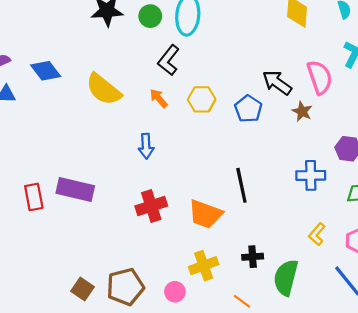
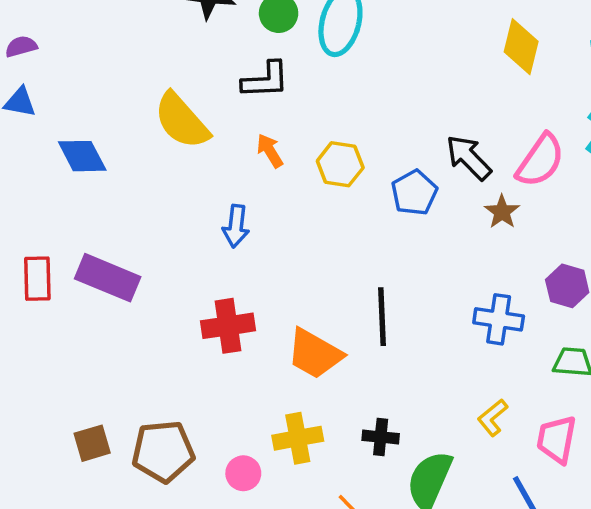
black L-shape: (169, 60) -> (265, 80), moved, turned -140
blue diamond: (46, 71) -> (82, 156), moved
pink semicircle: (320, 77) -> (540, 160), turned 44
brown square: (82, 289) -> (92, 443), turned 30

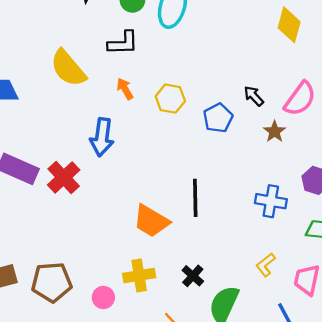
black arrow: (469, 158) -> (254, 96), size x0.7
blue arrow: (236, 226) -> (102, 137), size x1.4
red cross: (228, 326) -> (64, 177), moved, turned -36
black cross: (381, 437) -> (193, 276), turned 35

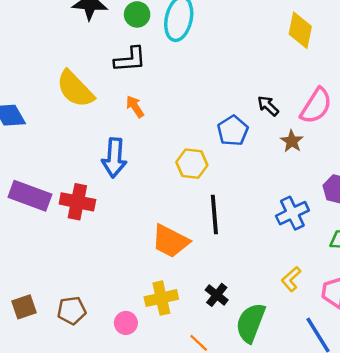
yellow hexagon: (170, 99) -> (192, 164), moved
red cross: (64, 177) -> (77, 202), turned -32
blue cross: (271, 201) -> (292, 213), turned -32
brown pentagon: (52, 282) -> (72, 310), size x0.7

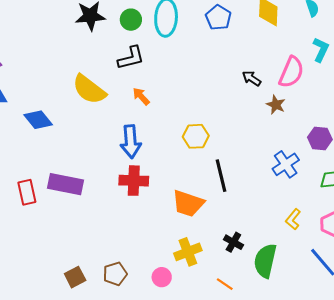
blue pentagon: (233, 131) -> (218, 18), moved
red cross: (77, 202) -> (134, 181), moved

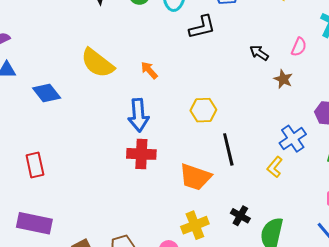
black L-shape: (131, 58) -> (202, 27), moved
pink semicircle: (291, 72) -> (299, 47), size x0.6
purple rectangle: (66, 184) -> (34, 223), moved
yellow L-shape: (293, 219) -> (275, 167), moved

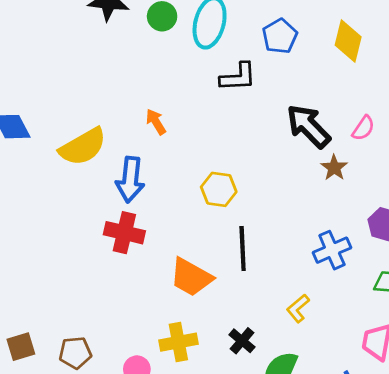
black arrow: (259, 53) -> (308, 126), size x1.8
yellow semicircle: (97, 63) -> (83, 147), moved, turned -78
yellow L-shape: (275, 167) -> (298, 308), moved

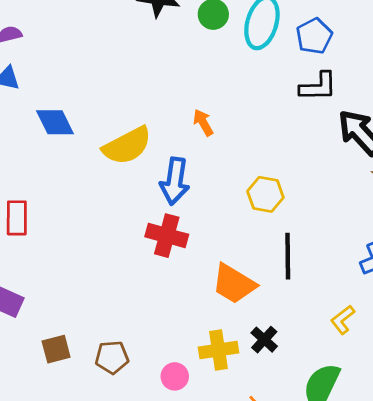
blue pentagon: (280, 36) -> (314, 36), moved
black L-shape: (238, 77) -> (318, 87), moved
black cross: (242, 341) -> (264, 340), moved

